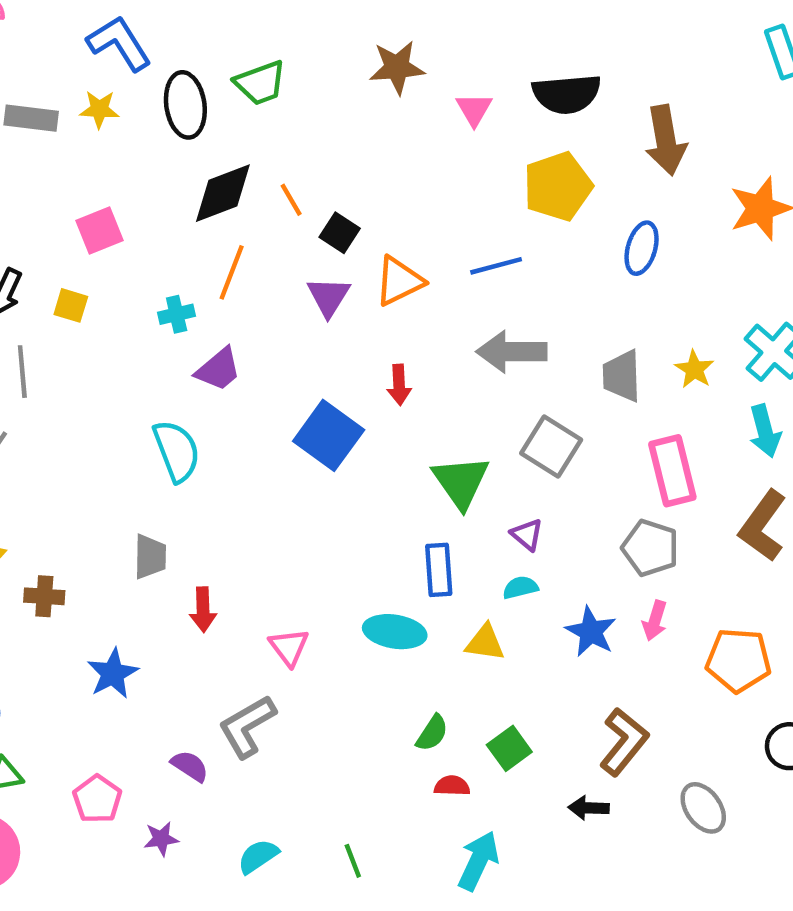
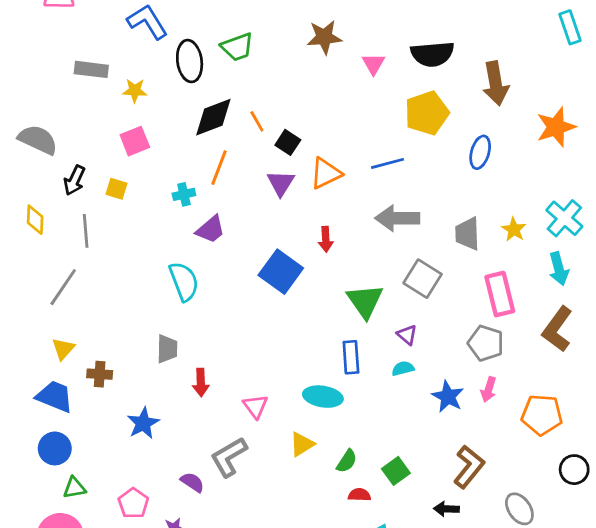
yellow star: (99, 109) -> (135, 90), moved
yellow triangle: (485, 643) -> (302, 444), moved, turned -40

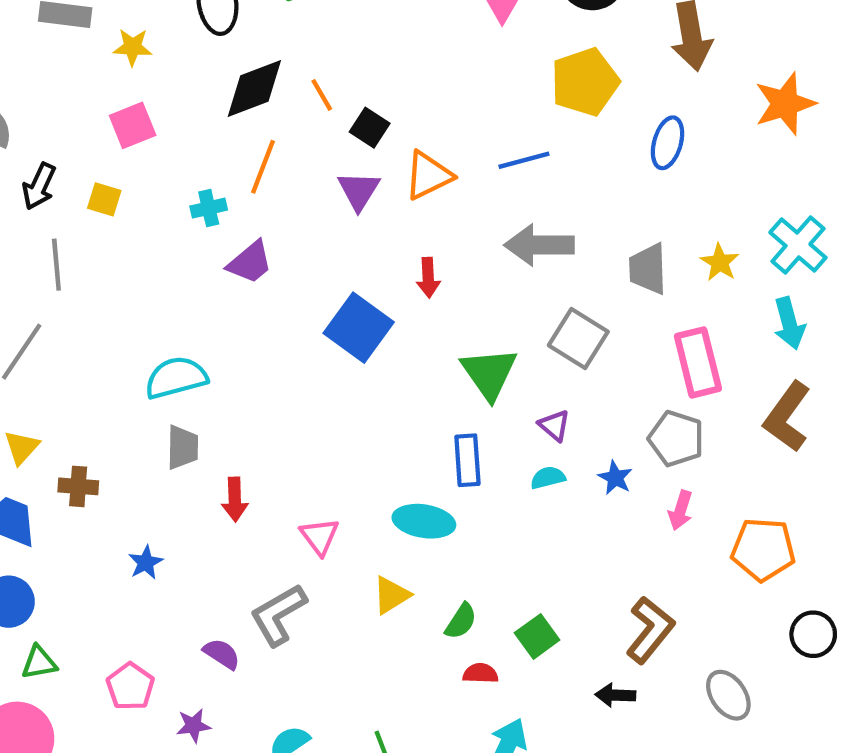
cyan semicircle: (184, 281) -> (176, 378), moved, turned -84
blue star: (448, 397) -> (615, 478), moved, size x0.7
blue star: (143, 423) -> (146, 562), size x0.7

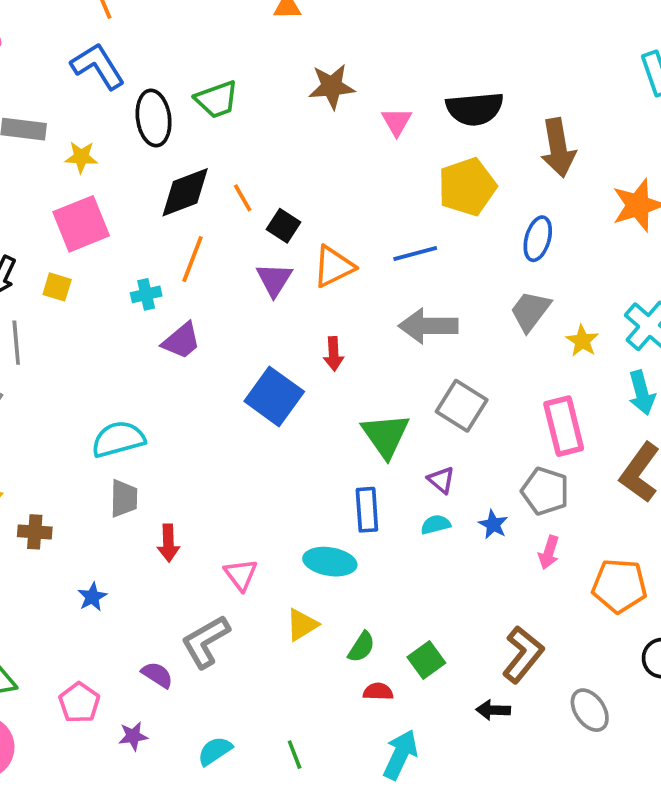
pink square: (133, 125) -> (81, 224), size x1.4
gray trapezoid: (648, 269) -> (530, 311), moved, turned 39

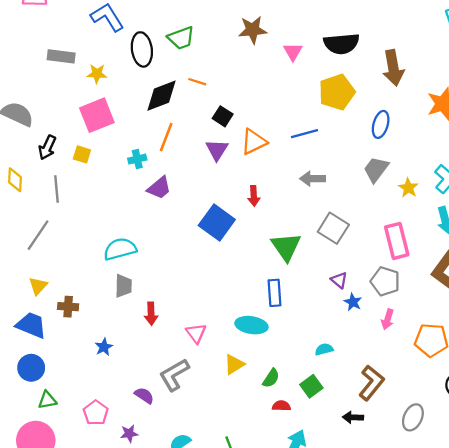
orange line: (243, 198) -> (197, 82), moved, turned -42
gray arrow: (428, 326) -> (313, 179), size x0.7
purple triangle: (441, 480) -> (339, 280), moved
cyan semicircle: (436, 524) -> (324, 349), moved
gray ellipse: (590, 710) -> (413, 417), turned 60

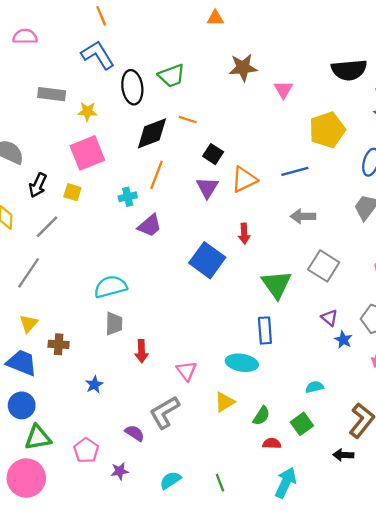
black semicircle: (341, 44) -> (349, 70), moved
gray line: (57, 189) -> (47, 227), turned 50
green triangle: (47, 400) -> (38, 438), size x1.4

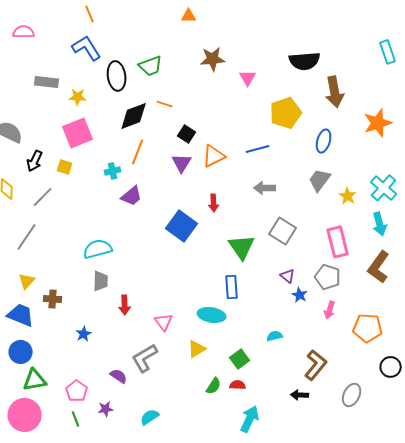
green semicircle: (261, 416) -> (214, 386), moved
green square: (302, 424) -> (240, 359), moved
green line: (220, 483) -> (76, 419), moved

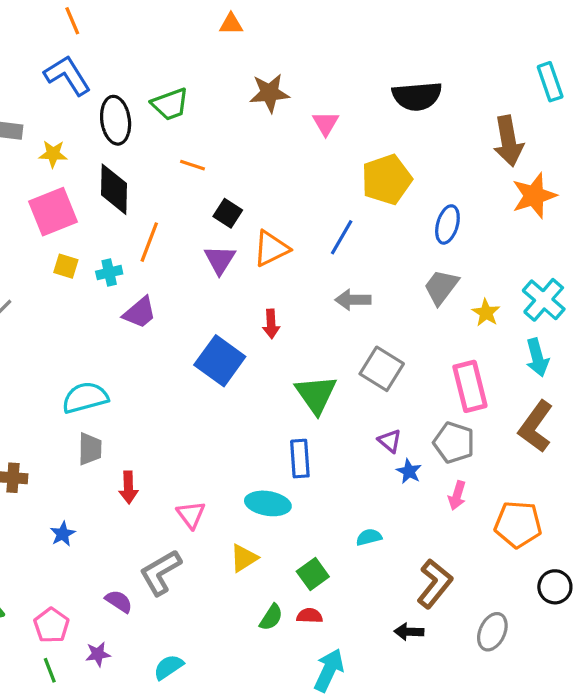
brown arrow: (335, 92) -> (508, 141), moved
black diamond: (134, 116) -> (114, 189), moved, turned -68
blue line: (258, 149) -> (342, 237), turned -45
yellow square: (65, 167) -> (66, 266), moved

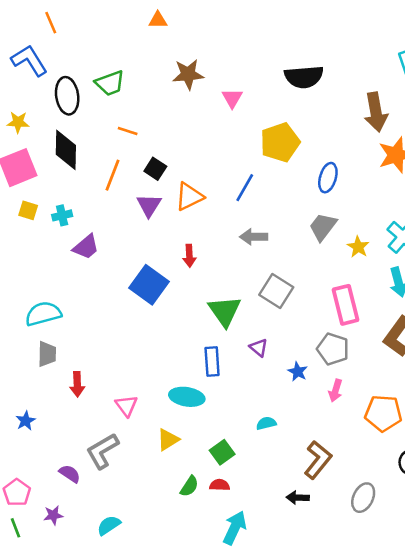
orange line: (72, 21) -> (51, 23), moved
orange line: (149, 242) -> (112, 175), moved
purple triangle: (390, 441) -> (259, 348), moved

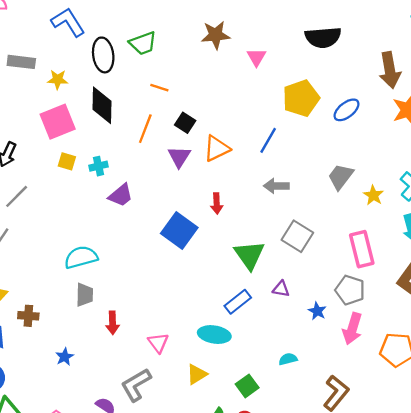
blue ellipse: (328, 178) -> (347, 110), moved, turned 36
purple triangle: (259, 348) -> (281, 289), turned -30
blue rectangle: (212, 362) -> (238, 302), turned 56
pink arrow: (335, 391) -> (352, 329), size x1.5

